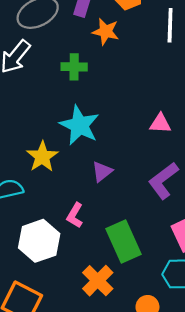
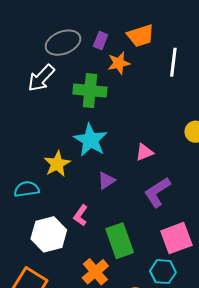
orange star: (106, 32) -> (119, 63), turned -30
green cross: (74, 67) -> (90, 91), size x1.5
pink triangle: (160, 123) -> (144, 152), moved, turned -30

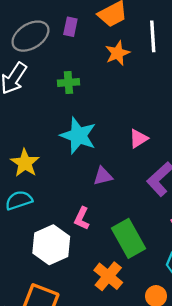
orange star: (119, 63) -> (117, 53), moved
green cross: (90, 91) -> (68, 83), size x0.6
yellow star: (57, 164) -> (25, 163), moved
purple triangle: (106, 180) -> (103, 176), turned 30

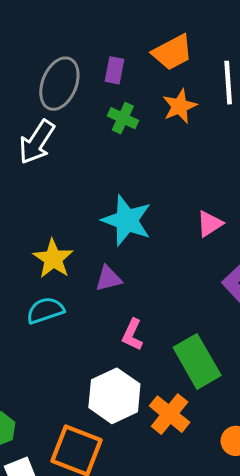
gray ellipse: (30, 36) -> (59, 84), turned -36
green cross: (68, 83) -> (123, 118), moved, turned 30
purple triangle: (103, 176) -> (108, 279), moved
white hexagon: (51, 245) -> (114, 396), moved

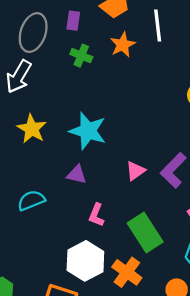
pink triangle: (210, 224) -> (135, 171), moved
yellow star: (53, 259) -> (32, 129), moved
purple triangle: (108, 279) -> (77, 175), turned 30

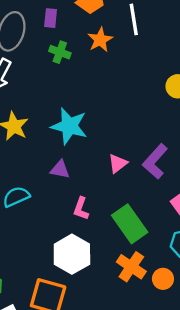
orange cross: (127, 272) -> (131, 267), moved

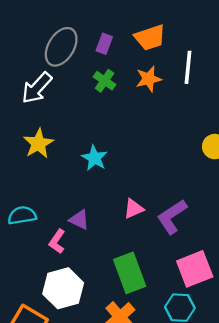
cyan star: (69, 126) -> (94, 158), size x0.7
purple triangle: (60, 169) -> (79, 220), moved
pink L-shape: (81, 209) -> (57, 241), moved

